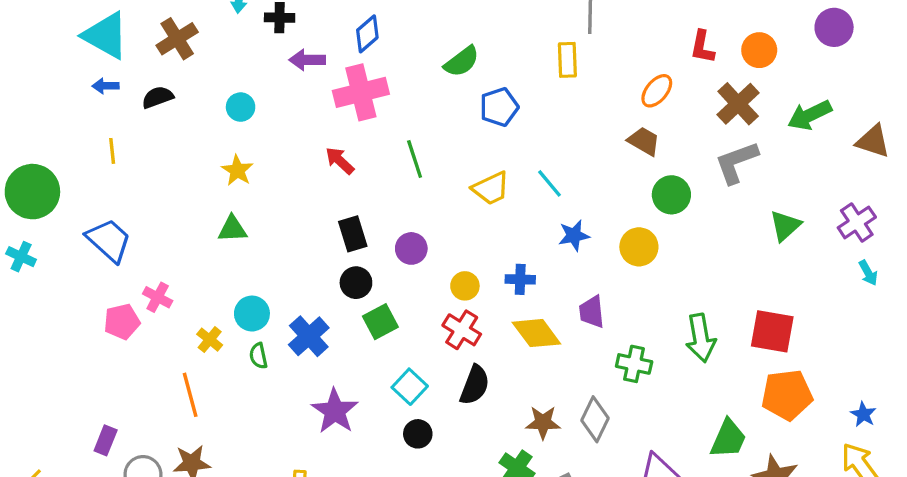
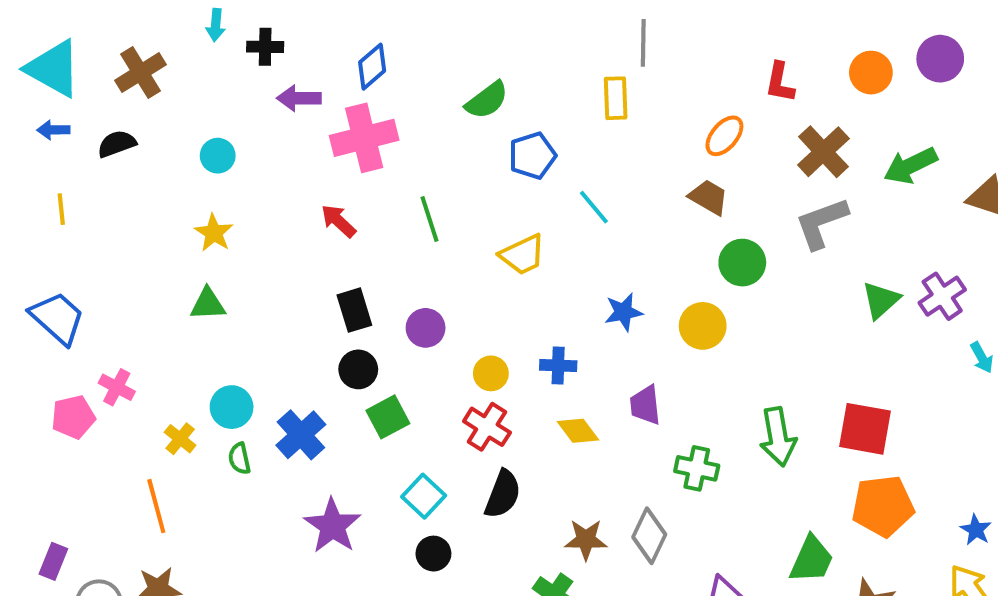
orange circle: (759, 50) -> (871, 73), moved
cyan line: (549, 183) -> (594, 207), moved
purple cross: (857, 222) -> (942, 296), moved
yellow diamond: (536, 333) -> (578, 431), size x0.7

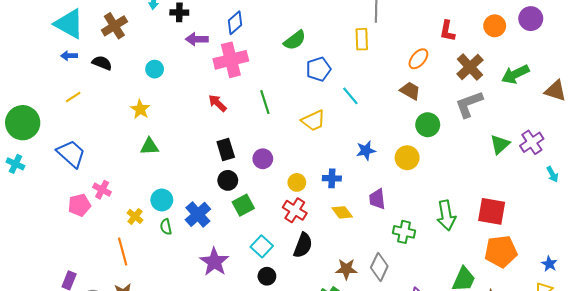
black semicircle: (117, 144) -> (102, 63), turned 42
yellow line: (61, 209) -> (73, 97), turned 63
yellow star: (214, 233) -> (140, 109), moved

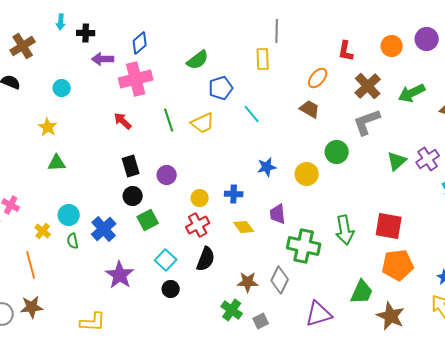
yellow trapezoid: (313, 121) -> (203, 123), moved
green circle: (428, 125) -> (337, 152), moved
red cross: (295, 210) -> (198, 225), turned 30
green cross: (404, 232) -> (304, 246), size x1.5

